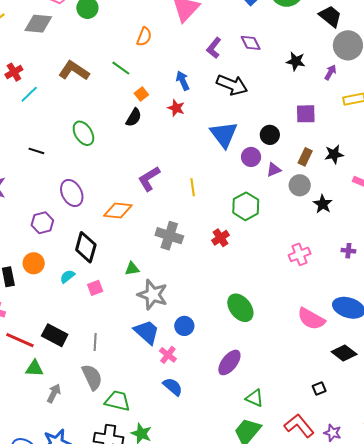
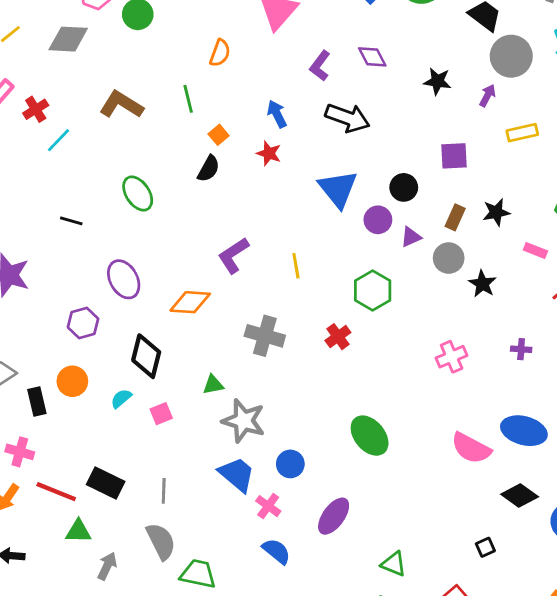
green line: (121, 68) -> (188, 99), turned 42
purple ellipse: (229, 362) -> (334, 516), moved

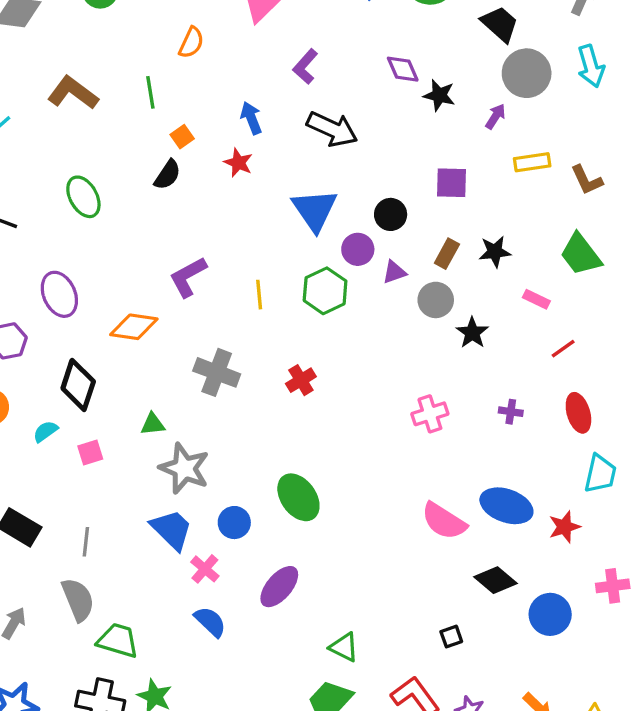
purple diamond: (372, 57) -> (403, 69), moved
green hexagon: (373, 290) -> (325, 291), moved
green ellipse: (370, 436) -> (298, 497), moved

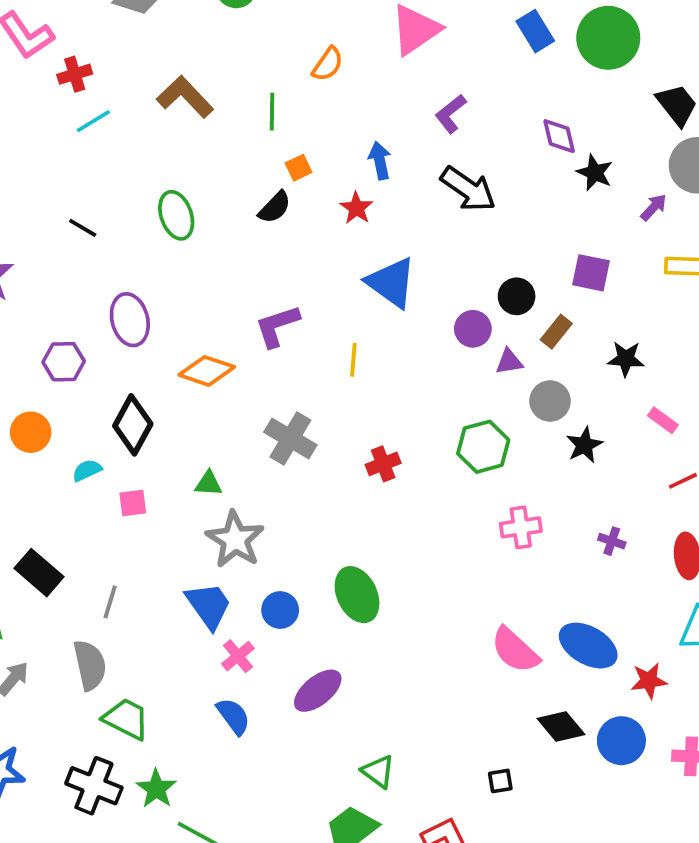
blue triangle: (315, 210) -> (391, 283), moved, turned -30
brown rectangle: (447, 254) -> (556, 332), moved
green hexagon: (325, 291) -> (483, 447), moved
blue circle: (550, 614) -> (621, 741), moved

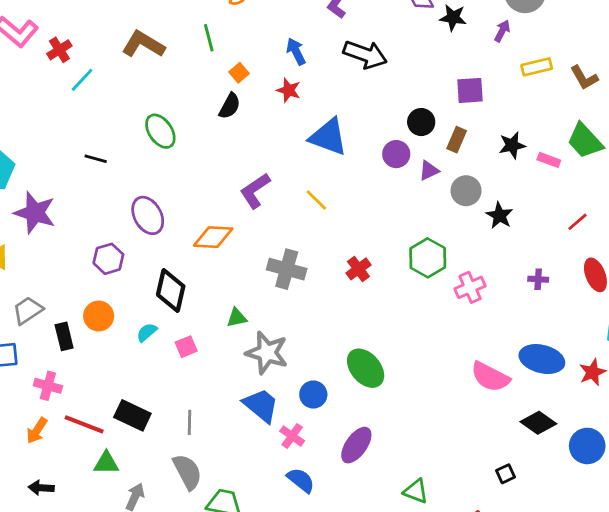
yellow line: (353, 360) -> (316, 200), turned -35
pink rectangle: (663, 420) -> (549, 160), moved
green hexagon: (483, 447) -> (428, 258), moved
blue circle: (621, 741) -> (587, 446), moved

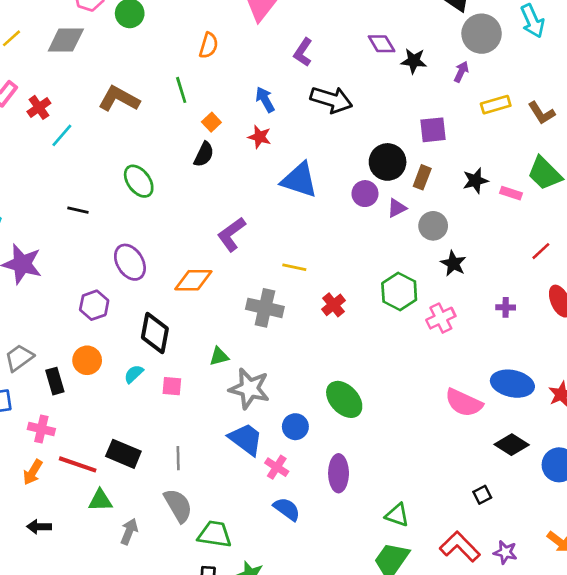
black circle: (421, 122) -> (388, 162), size x1.4
yellow line: (316, 200) -> (294, 267), moved, turned -30
black star: (499, 216) -> (453, 264), moved
pink square: (186, 347) -> (172, 386), turned 30
purple ellipse: (356, 445) -> (339, 473), turned -33

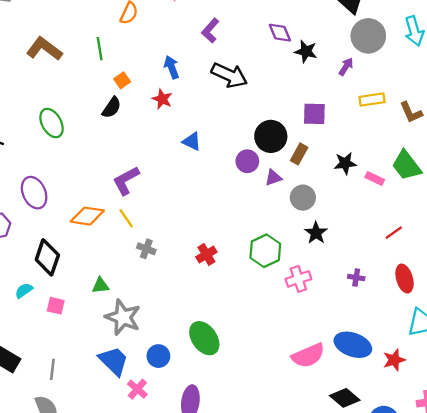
blue triangle: (299, 180) -> (192, 141), size x0.6
yellow line: (294, 267) -> (126, 218), moved, turned 36
gray cross: (265, 308) -> (146, 249), size x0.6
pink semicircle: (464, 403) -> (308, 356), turned -56

